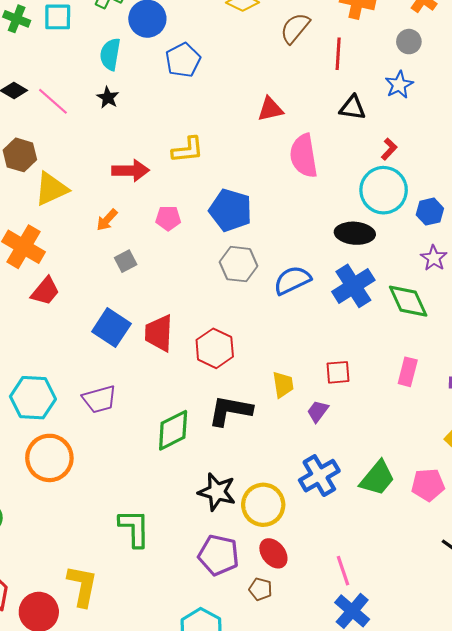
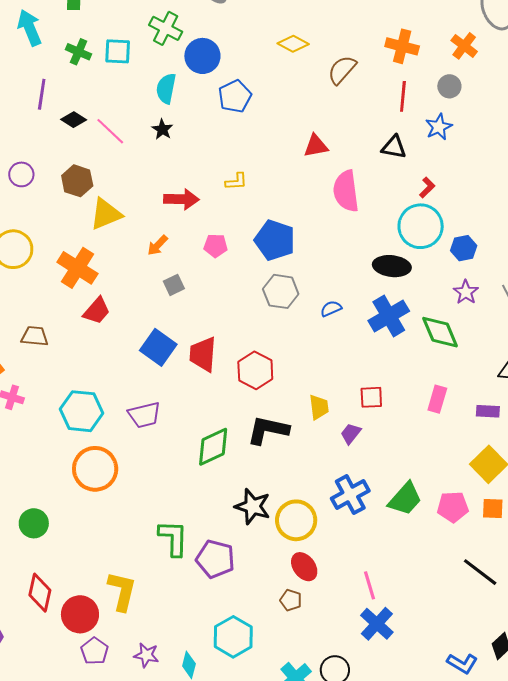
red line: (338, 54) -> (403, 96), moved
yellow L-shape: (188, 150) -> (236, 181), size x0.7
blue semicircle: (292, 280) -> (331, 309), size x0.6
purple pentagon: (219, 555) -> (215, 559), moved

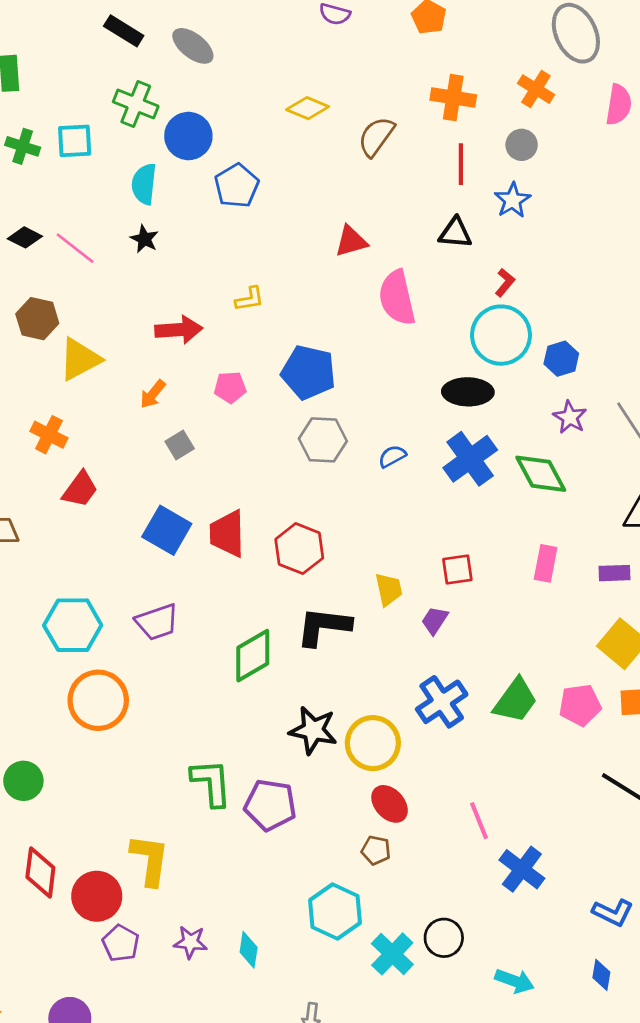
orange cross: (77, 268) -> (49, 435), size x0.7
blue cross: (377, 624) -> (522, 869), moved
cyan hexagon: (233, 637) -> (335, 911), moved

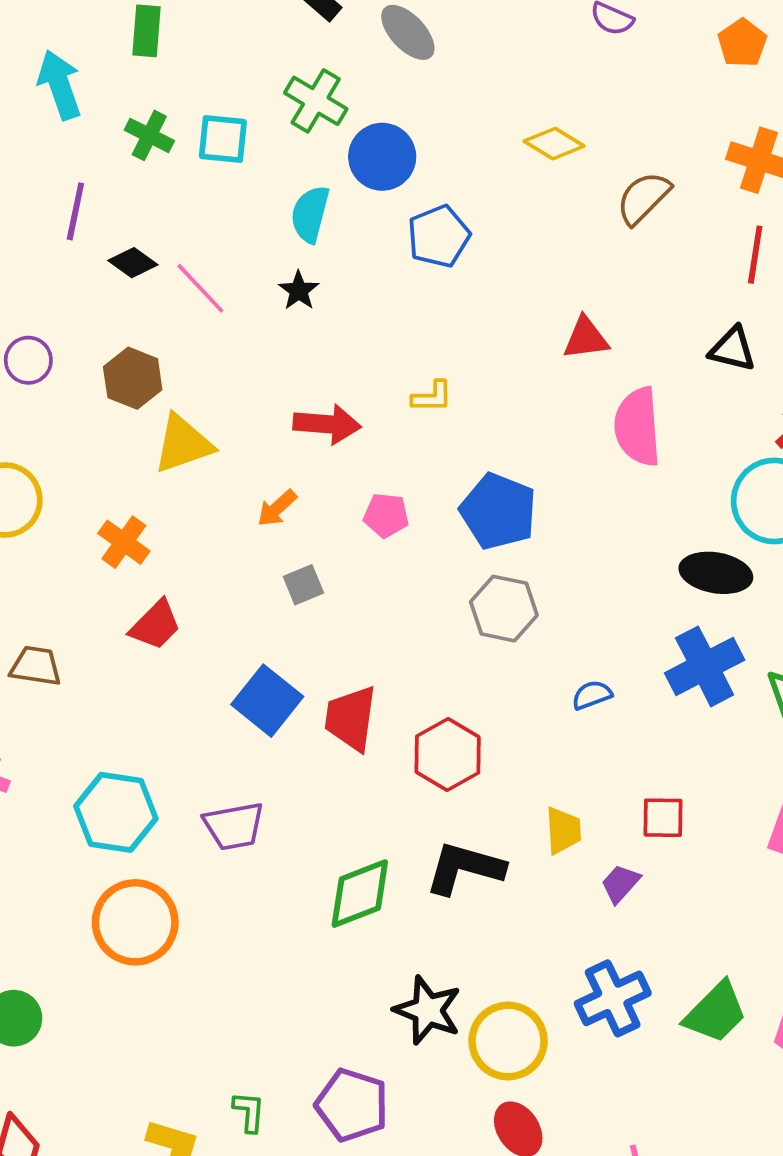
blue semicircle: (392, 456) -> (592, 695), moved
green L-shape: (211, 783) -> (249, 1112), moved, size x0.6

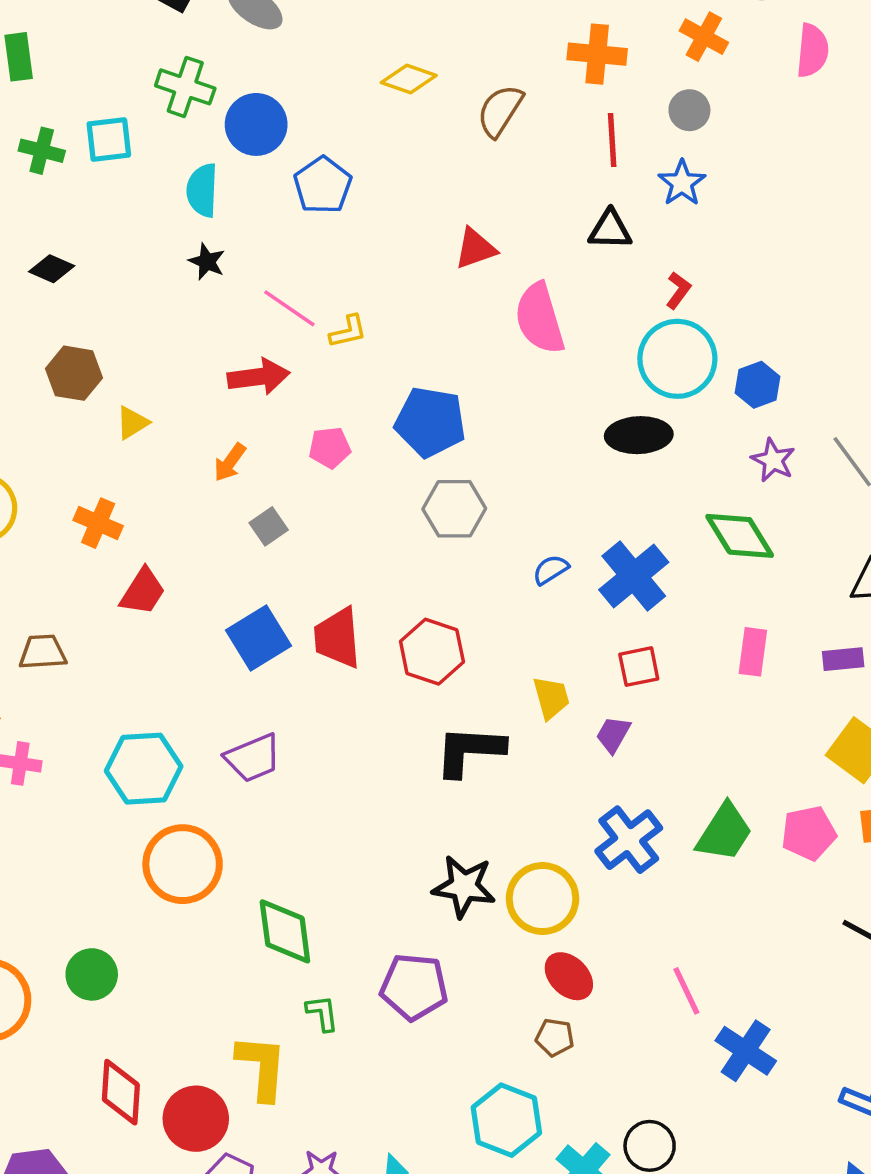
pink line: (200, 288) -> (289, 308), moved
yellow triangle: (183, 444) -> (132, 423), size x0.6
blue cross: (705, 666) -> (634, 576), moved
blue square: (267, 701) -> (259, 638), turned 32
green diamond: (360, 894) -> (285, 931), moved, turned -64

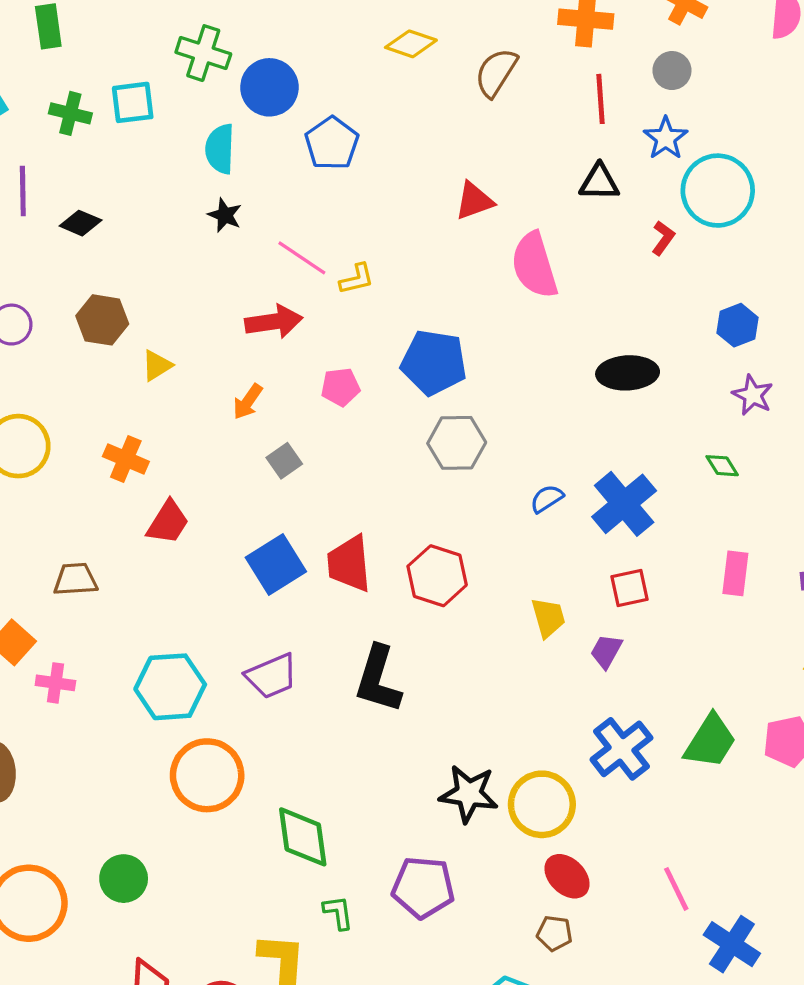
cyan circle: (677, 359) -> (718, 191), moved
green diamond: (740, 536) -> (722, 466), size x0.5
black L-shape: (470, 751) -> (378, 679), moved, turned -76

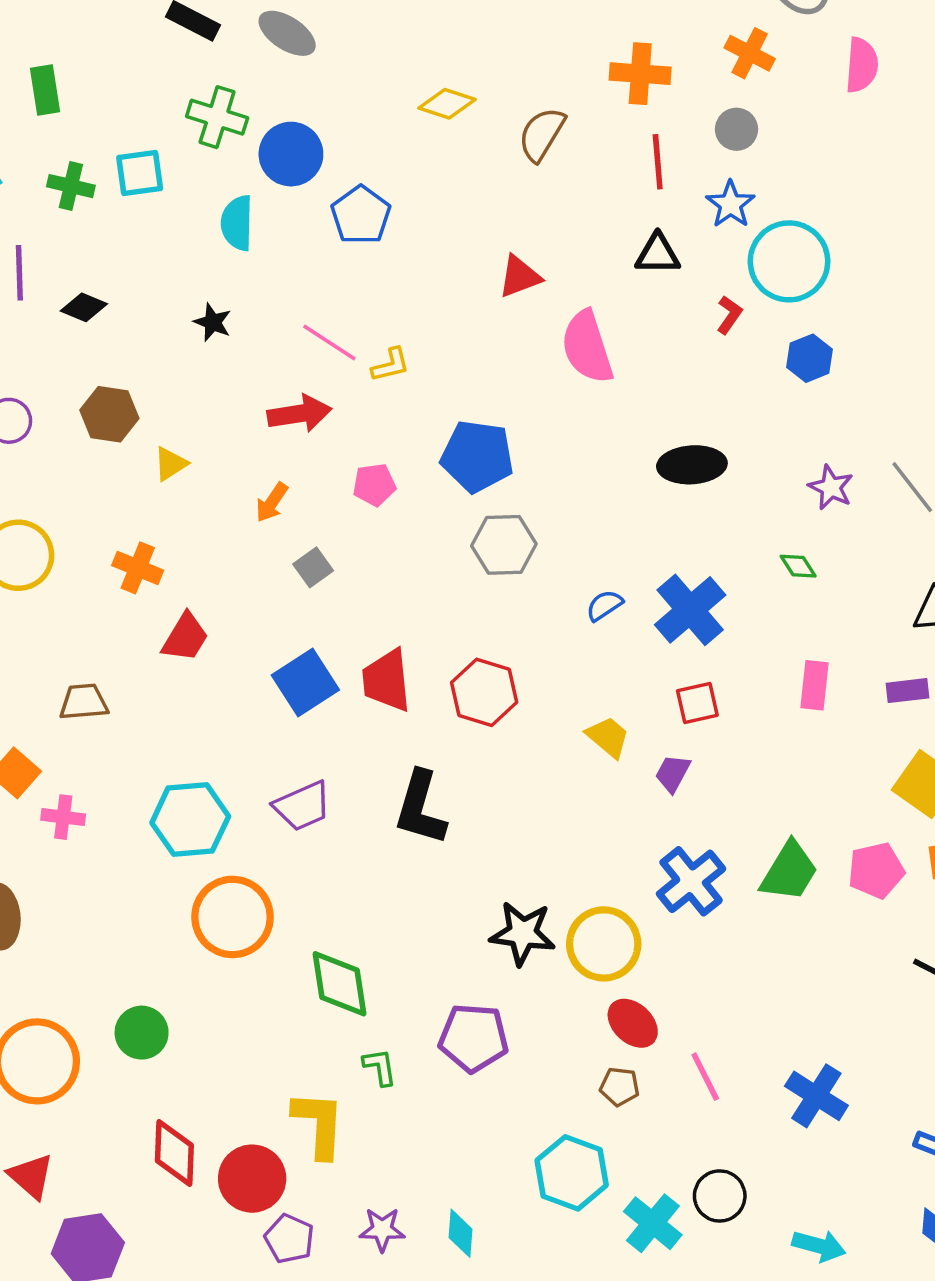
black star: (225, 215) -> (213, 322), moved
blue hexagon: (738, 325) -> (809, 358), moved
yellow trapezoid: (548, 618) -> (608, 737), turned -33
pink line: (676, 889) -> (705, 1077), moved

